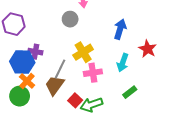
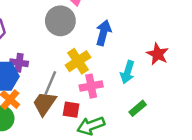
gray circle: (70, 19) -> (60, 21), size x1.5
blue arrow: (120, 29) -> (103, 33), moved
red square: (75, 100) -> (71, 110), moved, turned -32

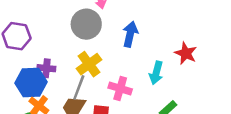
yellow cross: (78, 61) -> (89, 64), moved
pink cross: (91, 86) -> (120, 89), turned 30

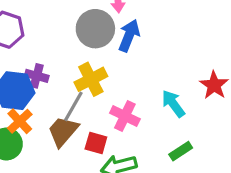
blue arrow: (130, 34) -> (129, 36), moved
cyan arrow: (156, 73) -> (173, 104), turned 120

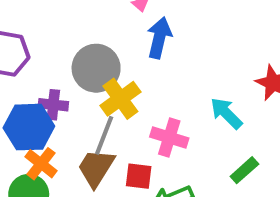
gray circle: (95, 29) -> (96, 68), moved

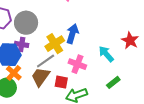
blue arrow: (159, 38) -> (72, 34), moved
gray circle: (96, 68) -> (26, 23), moved
gray line: (104, 135) -> (46, 61), turned 30

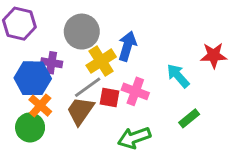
gray circle: (26, 23) -> (82, 32), moved
red star: (130, 40) -> (214, 55), turned -30
red square: (61, 82) -> (110, 97), moved

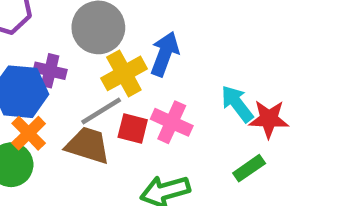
red star: (214, 55) -> (269, 119), moved
brown trapezoid: (80, 111) -> (88, 145), turned 68

